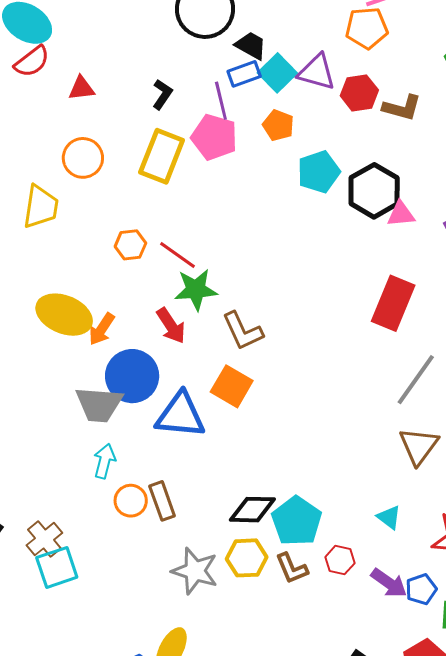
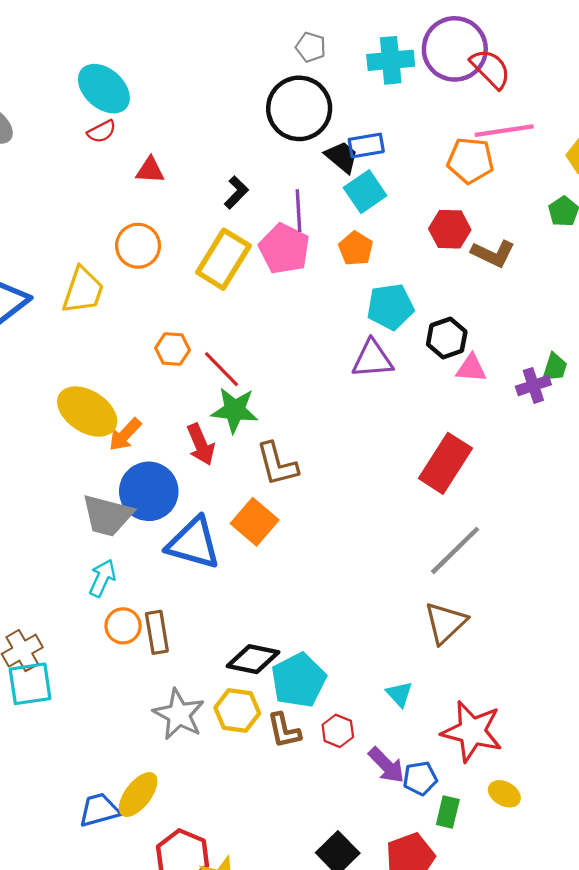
red semicircle: (32, 61) -> (102, 131), size x0.7
purple triangle: (317, 72) -> (372, 359), moved, turned -30
blue rectangle: (244, 74) -> (366, 145), moved
black hexagon: (374, 191) -> (447, 338), size x0.7

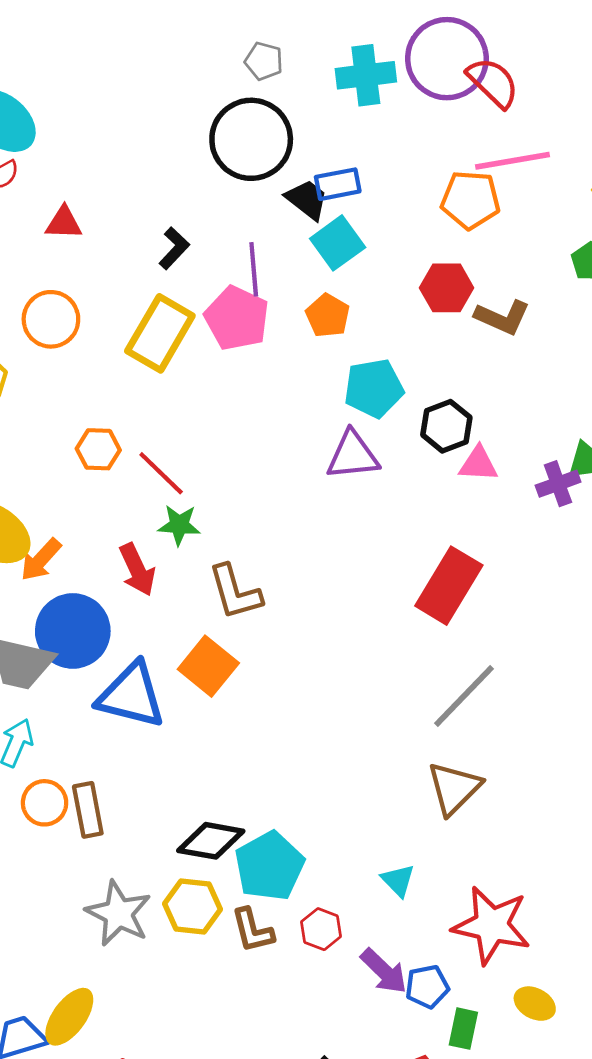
green star: (235, 410) -> (179, 525), size x0.7

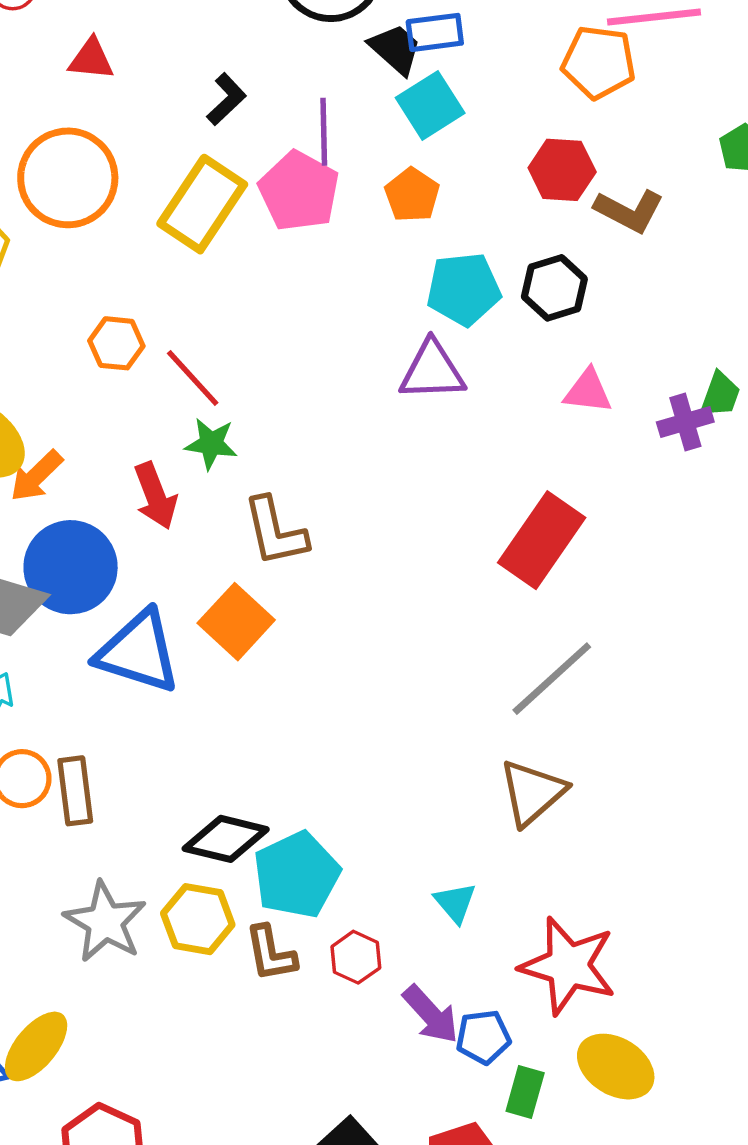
orange circle: (51, 319) -> (68, 178), size x1.4
black hexagon: (446, 426) -> (554, 288), moved
yellow ellipse: (535, 1004) -> (616, 1067), size x1.5

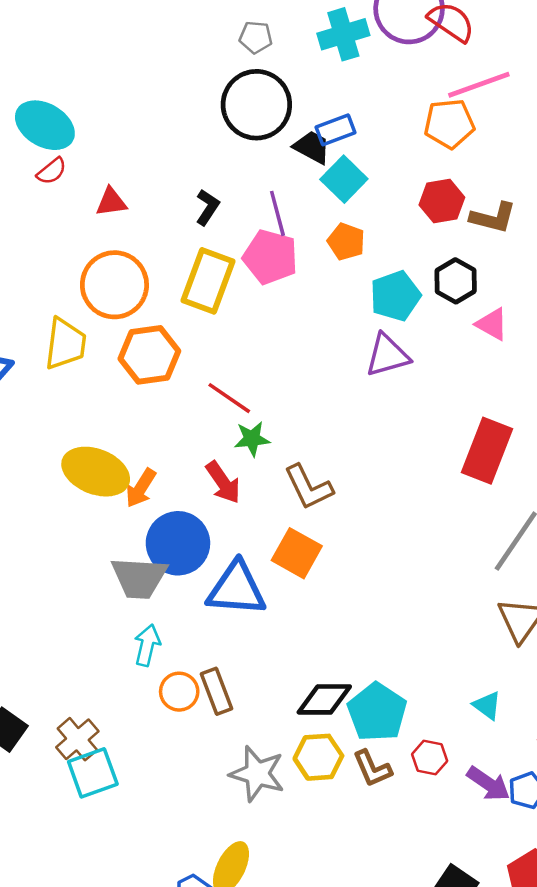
orange hexagon: (116, 343) -> (149, 355), moved, size x1.6
pink triangle: (588, 391) -> (492, 324), moved, turned 36

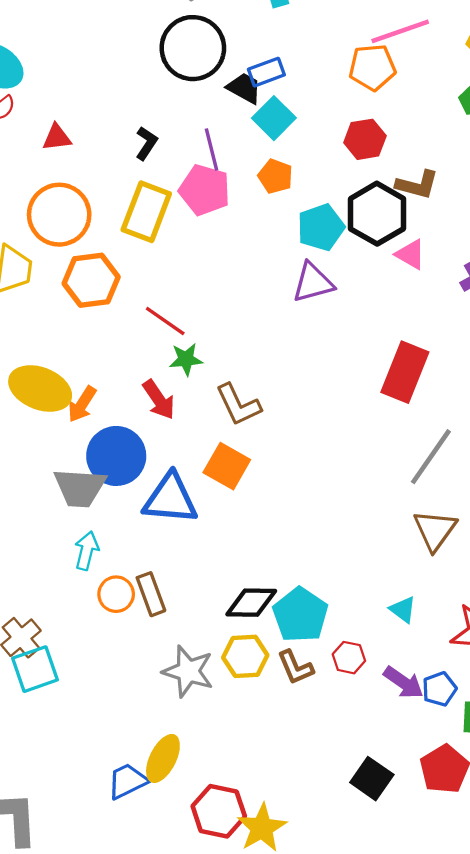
brown L-shape: (493, 218) -> (417, 185), moved
black hexagon: (456, 281) -> (377, 214), size x1.5

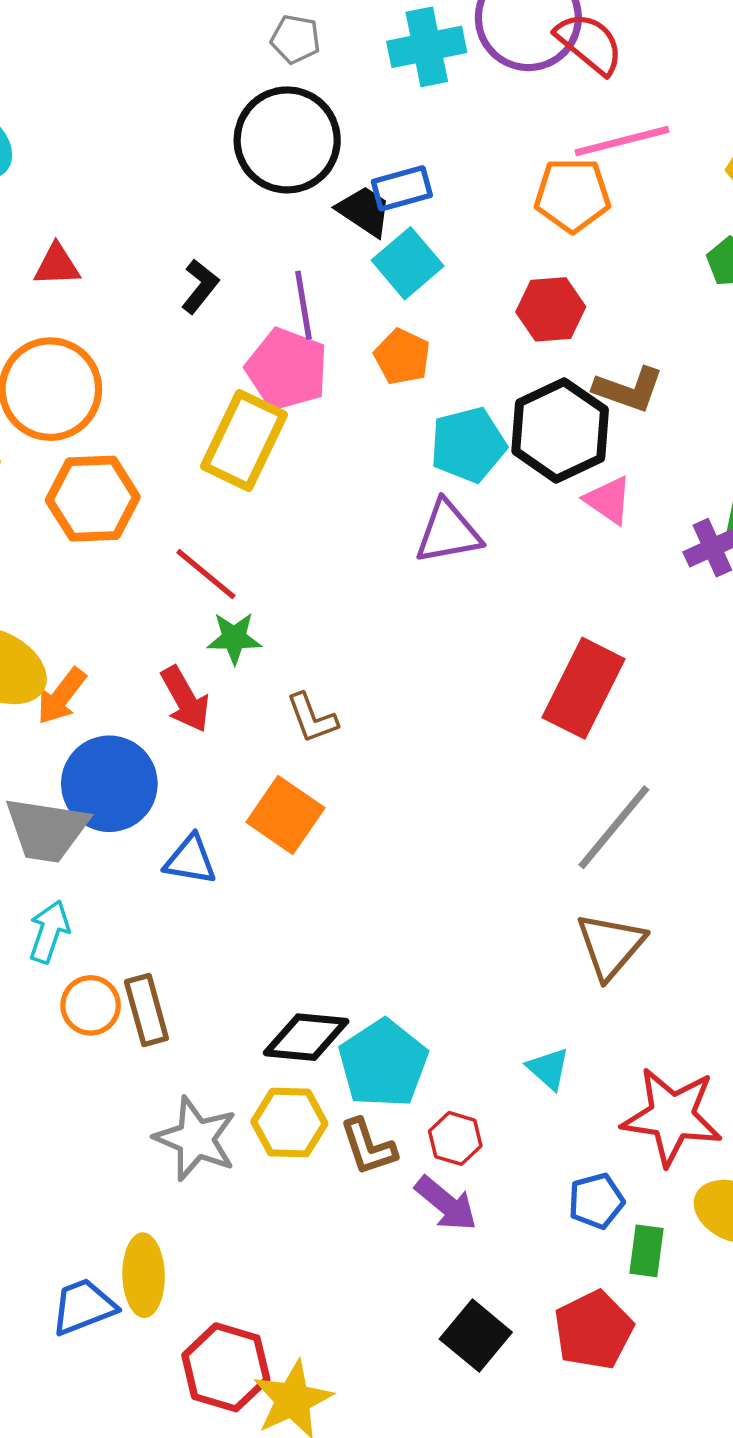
yellow rectangle: (146, 212) -> (244, 440), moved
brown L-shape: (238, 405) -> (312, 718), size x0.7
blue triangle: (170, 499) -> (190, 860), size x0.6
purple arrow: (403, 682) -> (446, 1204), moved
yellow ellipse: (163, 758) -> (144, 1275), turned -33

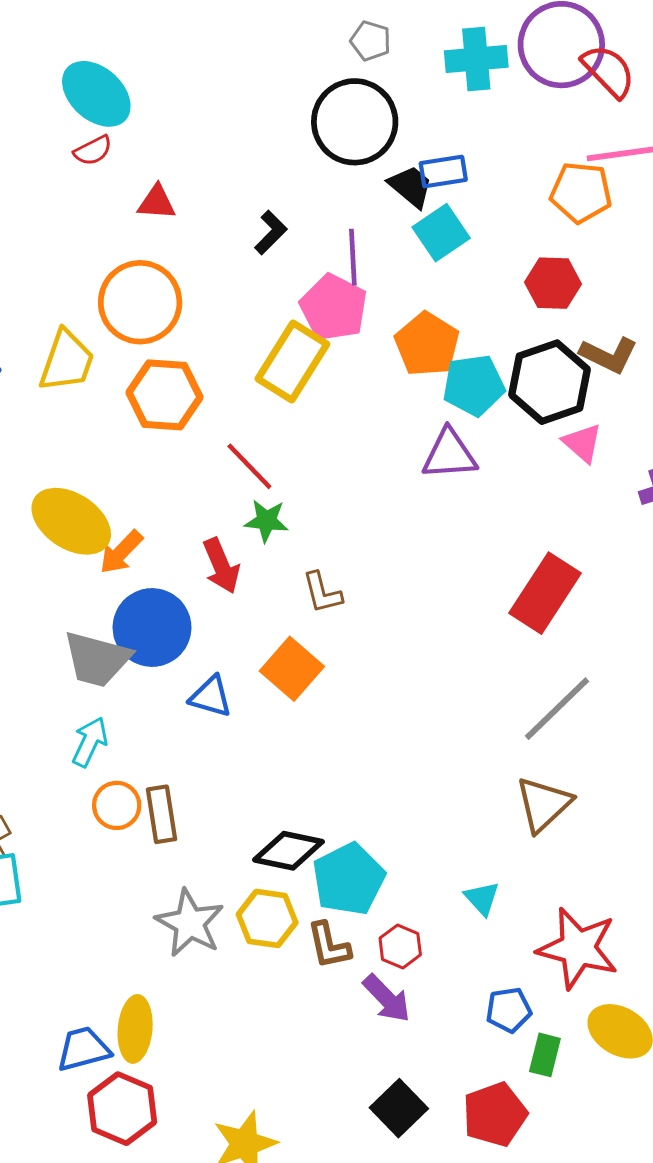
orange pentagon: (402, 357) -> (427, 344), moved, size x1.4
red hexagon: (226, 1367) -> (122, 1109), moved

